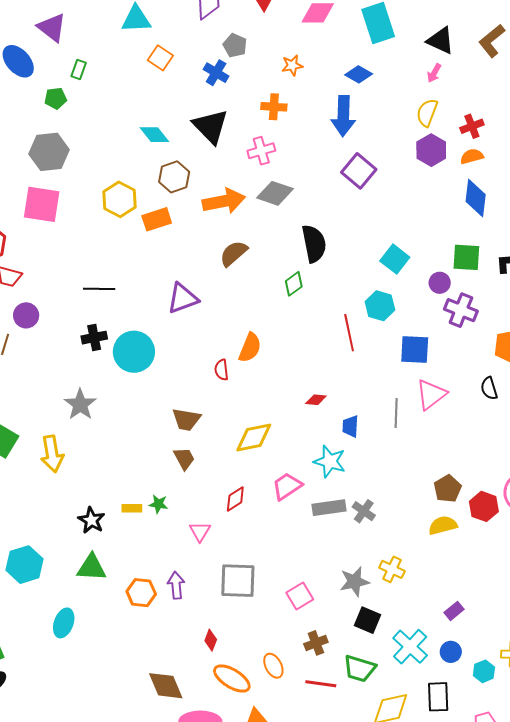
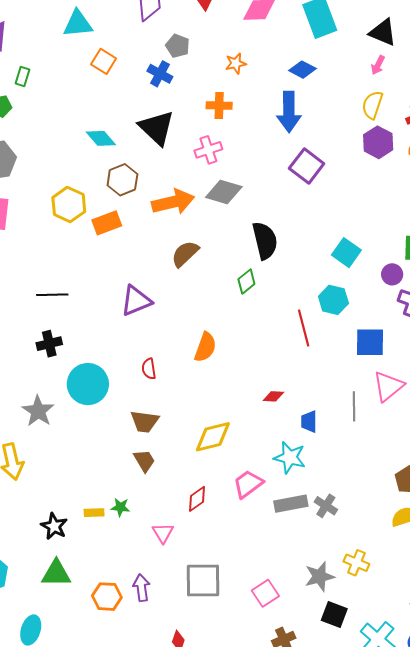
cyan circle: (134, 352) -> (88, 384), moved
red semicircle: (222, 370) -> (149, 369), moved

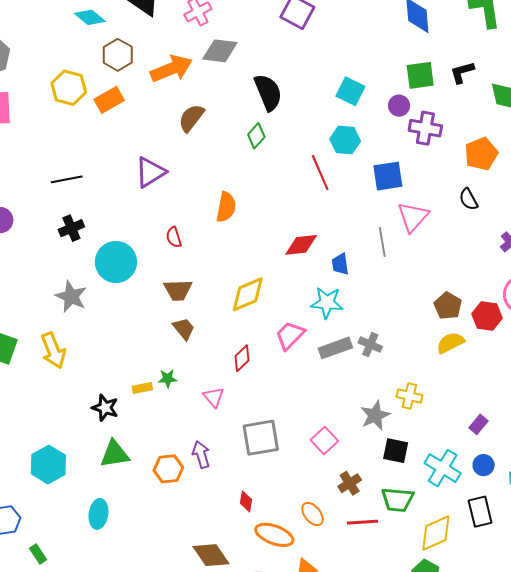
red diamond: (273, 396) -> (301, 245), size x1.6

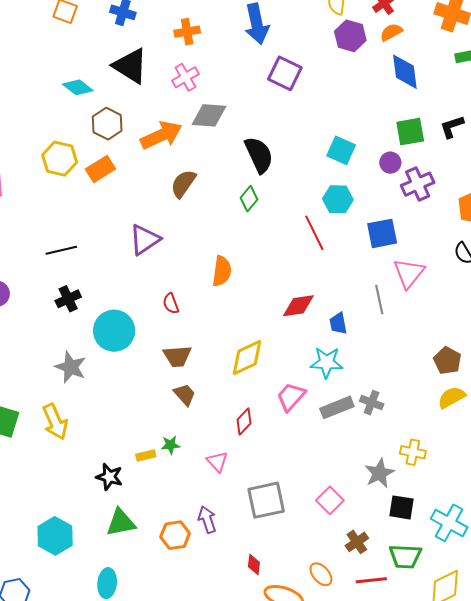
purple cross: (425, 128) -> (418, 184), turned -32

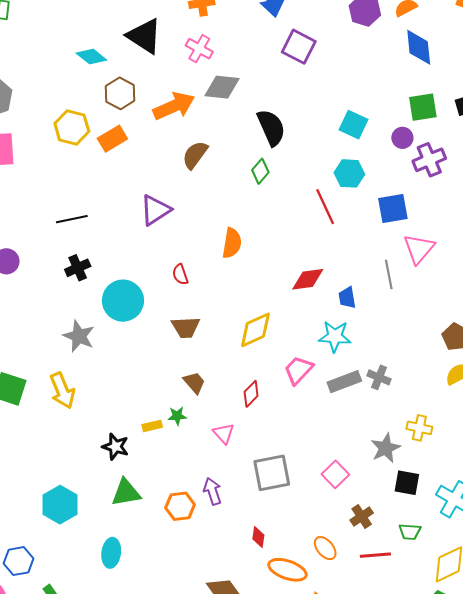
pink cross: (185, 77) -> (199, 49), turned -32
brown trapezoid: (185, 394) -> (194, 383), moved
green trapezoid: (405, 556) -> (410, 532), size x0.7

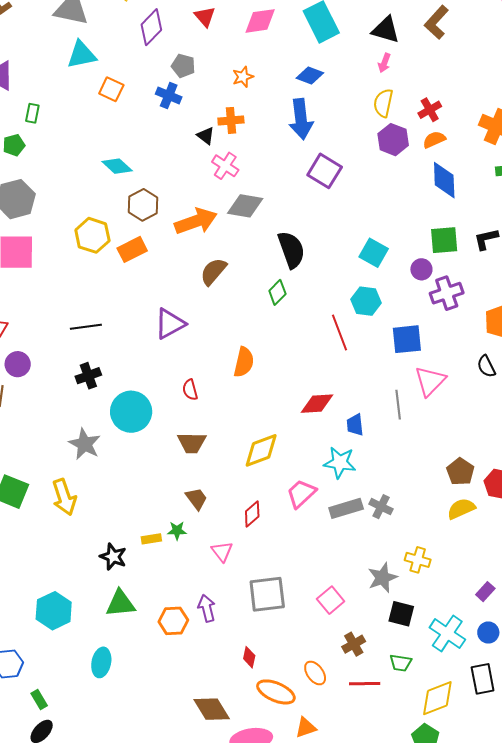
black triangle: (144, 36) -> (206, 136), moved, size x0.5

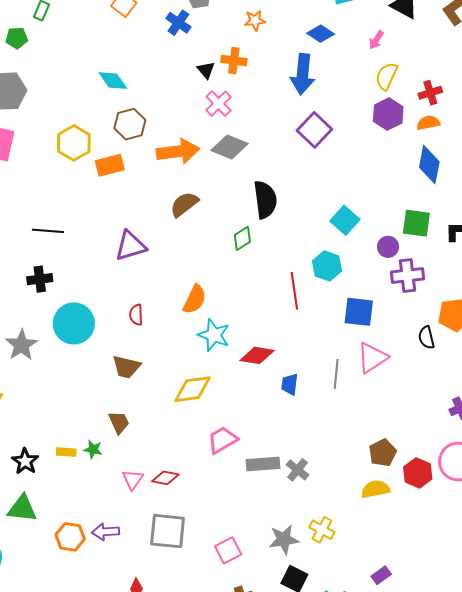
pink arrow: (384, 63) -> (376, 40), moved
black semicircle: (486, 366) -> (426, 337), moved
cyan star: (340, 463) -> (214, 335), moved
red diamond: (252, 514) -> (165, 478), moved, turned 40
purple arrow: (207, 608) -> (106, 532), turned -92

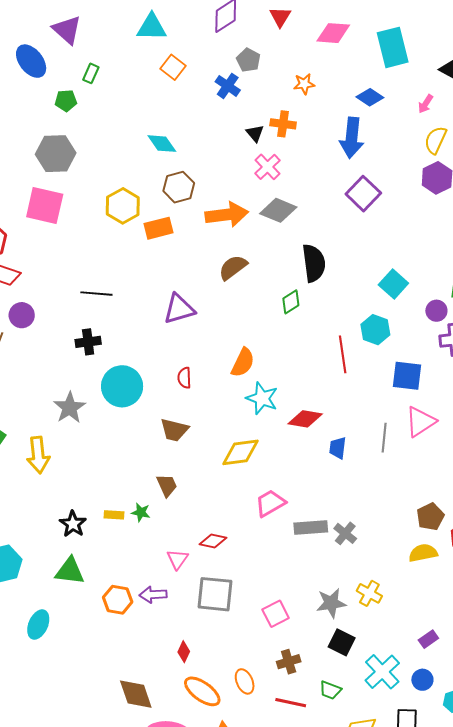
pink triangle: (133, 479) -> (177, 559), moved

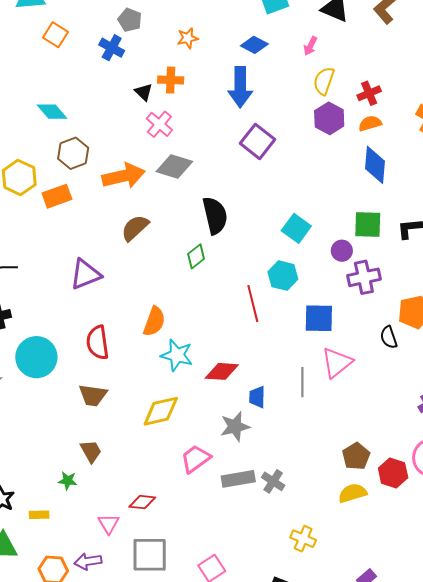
red semicircle: (184, 378) -> (98, 342), size x1.6
yellow rectangle: (114, 515) -> (39, 515), moved
gray star: (331, 603) -> (235, 427), moved

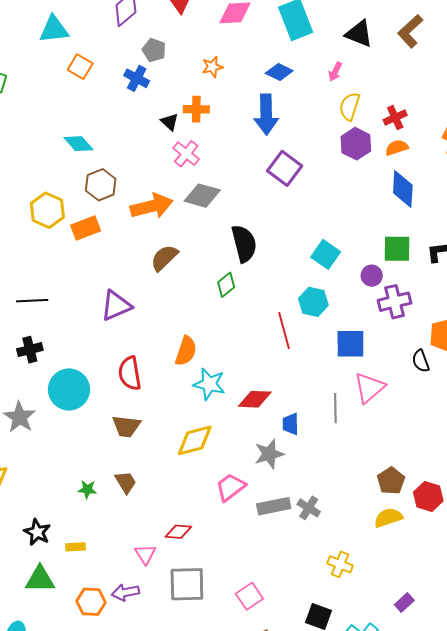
green star: (68, 481) -> (87, 489), moved

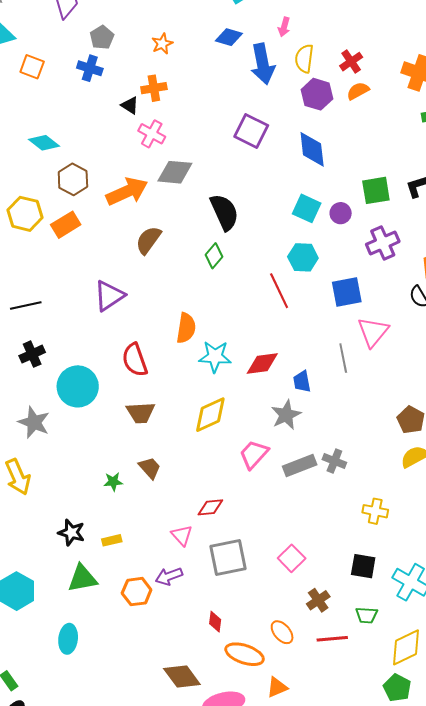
gray pentagon: (154, 50) -> (102, 37), turned 30
blue arrow: (266, 114) -> (263, 64), moved
blue diamond: (403, 189) -> (312, 149), moved
purple circle: (372, 276) -> (341, 213), moved

